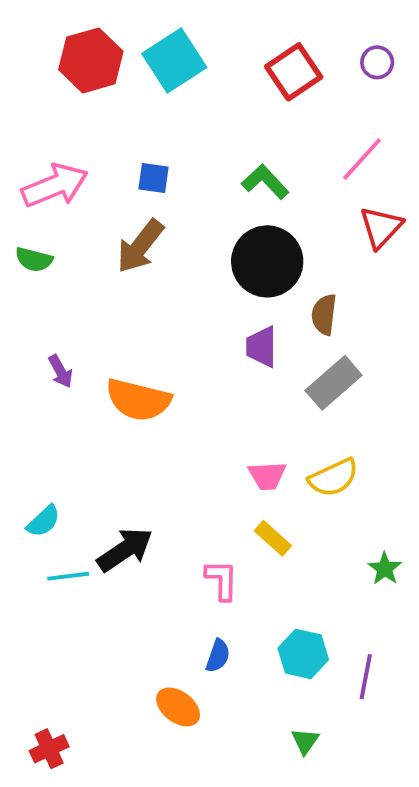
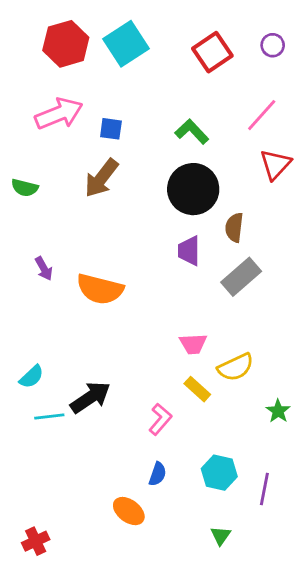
pink arrow: (55, 186) -> (59, 114), moved
yellow semicircle: (334, 478) -> (236, 367), moved
pink L-shape: (222, 580) -> (160, 419), turned 40

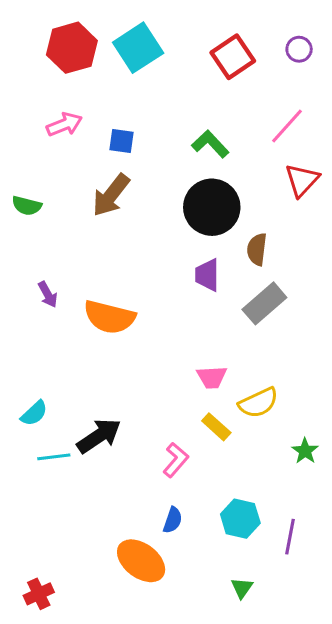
pink arrow: (59, 114) -> (64, 124), size x0.7
orange ellipse: (129, 511) -> (141, 561), size x1.4

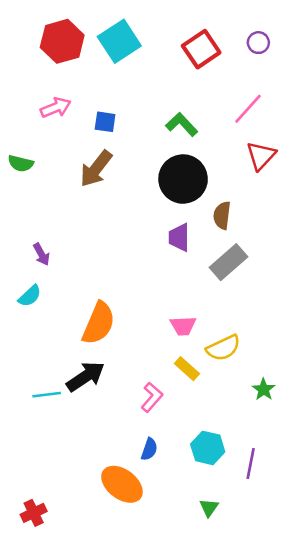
green semicircle: (27, 206) -> (21, 163), moved
orange semicircle: (109, 317) -> (99, 323), moved, turned -81
cyan semicircle: (34, 413) -> (30, 296), moved

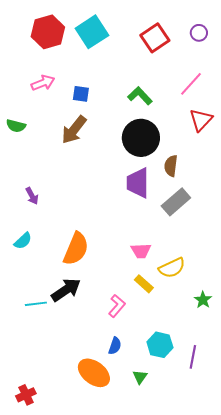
purple trapezoid: (179, 237) -> (138, 183), size x1.4
cyan semicircle: (30, 296) -> (23, 241), moved
green triangle: (209, 508) -> (140, 377), moved

